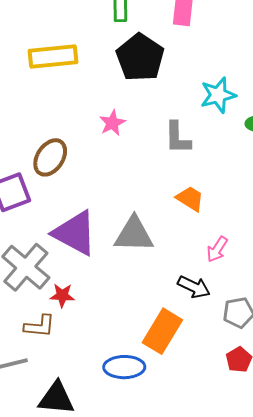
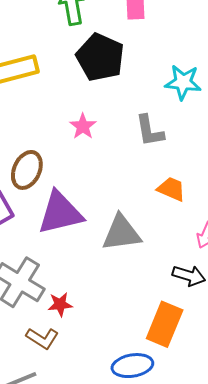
cyan star: (218, 95) -> (183, 82), turned 30
purple triangle: (75, 233) -> (60, 213), moved, turned -33
brown L-shape: (39, 326) -> (42, 338), turned 36

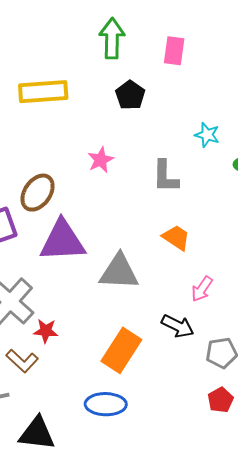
black pentagon: (100, 57) -> (130, 95), size x0.6
cyan star: (183, 82) -> (207, 135), size x0.7
orange rectangle: (165, 324) -> (121, 350), moved

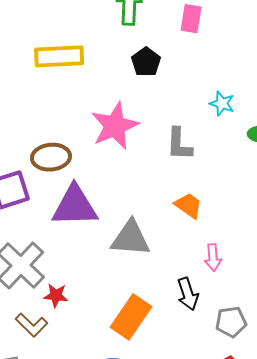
pink star: (101, 160) -> (115, 126), size x1.8
brown ellipse: (38, 193) -> (51, 157), turned 48
pink arrow: (202, 289) -> (213, 257), turned -40
black arrow: (178, 326) -> (188, 294), turned 44

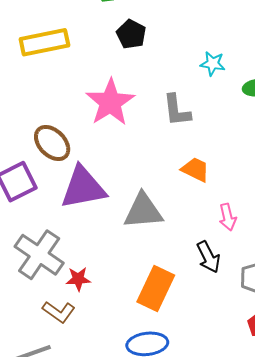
brown ellipse: (51, 157) -> (52, 143), turned 60

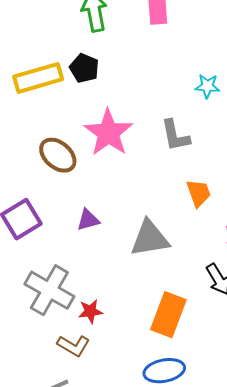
black pentagon: (131, 34) -> (84, 68), moved
brown ellipse: (52, 143) -> (58, 155), moved
orange trapezoid: (195, 170) -> (199, 193), turned 48
purple triangle: (83, 188) -> (88, 220), size x0.5

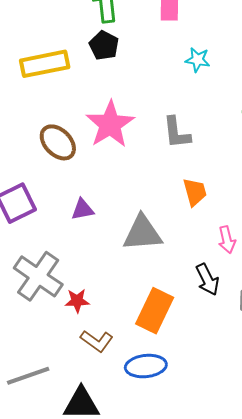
black pentagon: (84, 68) -> (104, 45), moved
cyan star: (207, 86) -> (198, 60), moved
brown L-shape: (73, 346) -> (97, 341), moved

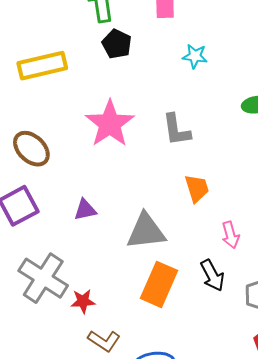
black pentagon: (104, 45) -> (117, 44), moved
brown ellipse: (58, 142) -> (31, 149), moved
orange rectangle: (155, 311) -> (159, 284), moved

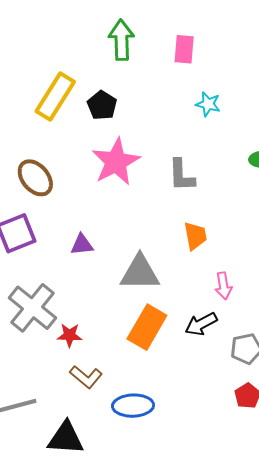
black pentagon: (117, 44) -> (102, 105), moved
yellow rectangle: (42, 66) -> (55, 97), turned -51
black arrow: (212, 275) -> (201, 324), turned 84

